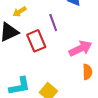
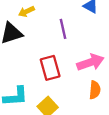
red rectangle: (36, 41) -> (50, 68), moved

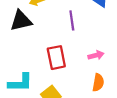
pink arrow: (90, 62) -> (96, 55), size x0.6

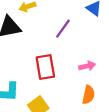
purple line: (72, 20) -> (63, 29), turned 42

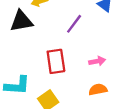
orange semicircle: (89, 95) -> (98, 90), turned -114

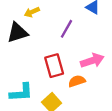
pink arrow: (97, 61) -> (92, 61), size x1.5
orange semicircle: (98, 90) -> (77, 81), moved

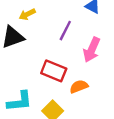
pink arrow: (92, 61) -> (92, 50), moved, turned 135
red rectangle: (54, 66) -> (54, 71), turned -50

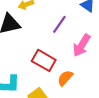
orange semicircle: (79, 86) -> (65, 78), turned -35

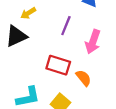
orange semicircle: (65, 78) -> (84, 78), turned 112

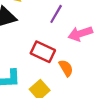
pink arrow: (93, 42) -> (80, 34), turned 45

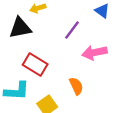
red rectangle: (43, 52) -> (35, 65), moved

